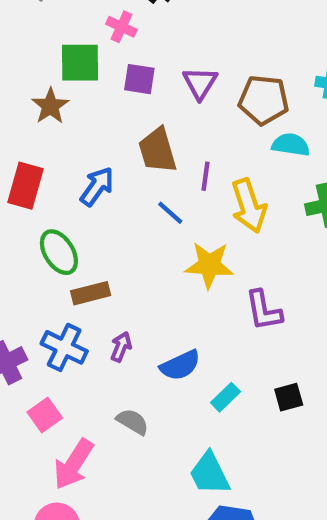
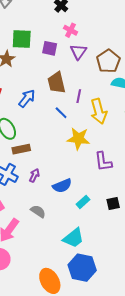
pink cross: (121, 27) -> (71, 30), moved
brown pentagon: (264, 100) -> (108, 61), turned 30
cyan trapezoid: (209, 474) -> (73, 238), turned -105

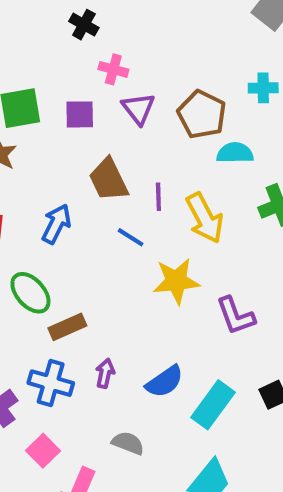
cyan rectangle: (83, 202) -> (213, 405), size x1.6

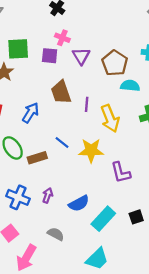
pink cross: (113, 69) -> (62, 38), moved
blue line: (131, 237) -> (62, 143), moved
brown rectangle: (67, 327) -> (37, 158), moved

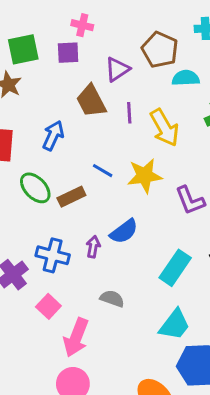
purple triangle: (81, 56) -> (117, 69), moved, turned 36
blue semicircle: (79, 203) -> (124, 231), moved

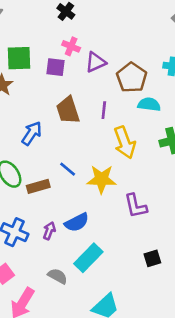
purple triangle: (117, 69) -> (96, 62), moved
purple line: (129, 113) -> (104, 110), moved
cyan rectangle: (175, 268) -> (88, 258), moved

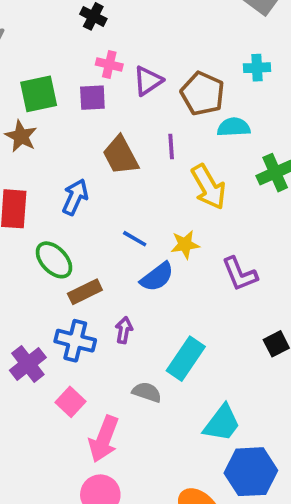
yellow star: (102, 179) -> (185, 245), size x0.7
brown rectangle: (38, 186) -> (85, 292), moved
blue semicircle: (77, 222) -> (157, 277), moved

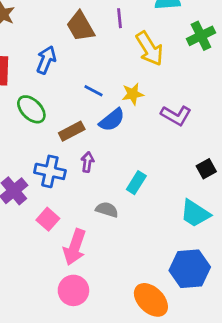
purple L-shape: (240, 274) -> (176, 115), turned -36
brown rectangle: (85, 292) -> (72, 131), moved
cyan rectangle: (186, 359) -> (136, 183), size x0.7
cyan trapezoid: (222, 423) -> (195, 213), moved, turned 88

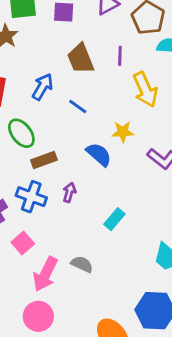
blue line: (94, 91) -> (78, 106), moved
blue semicircle: (112, 120) -> (99, 154), turned -108
brown rectangle: (72, 131) -> (44, 160), moved
gray semicircle: (107, 210) -> (82, 264), moved

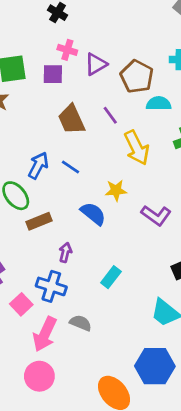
purple line: (120, 56) -> (110, 115), turned -36
blue arrow: (43, 87) -> (38, 165), moved
blue cross: (31, 197) -> (51, 286), moved

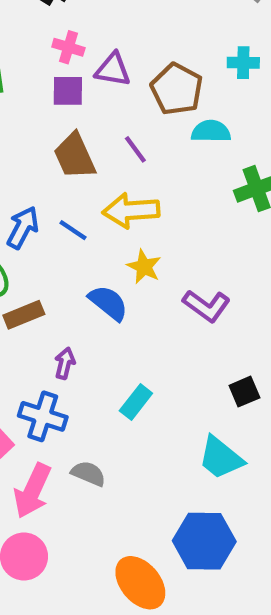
purple triangle: (96, 64) -> (113, 70), turned 40
purple square: (53, 74) -> (68, 91), moved
yellow arrow: (137, 148) -> (131, 211), moved, turned 112
yellow star: (116, 190) -> (144, 267), turned 30

